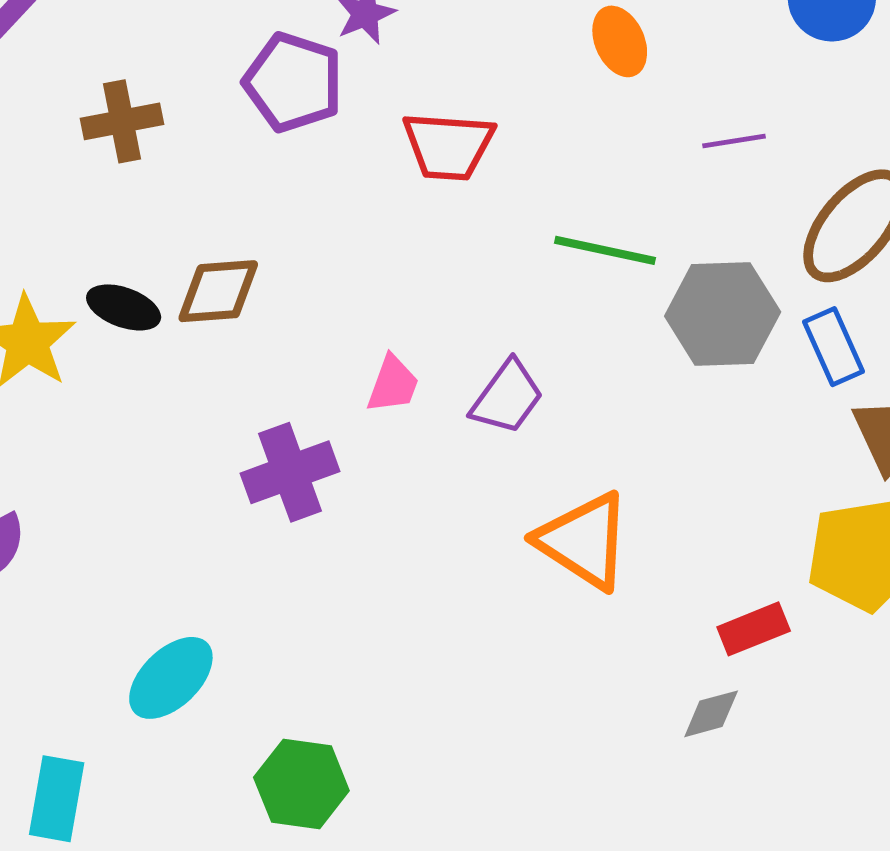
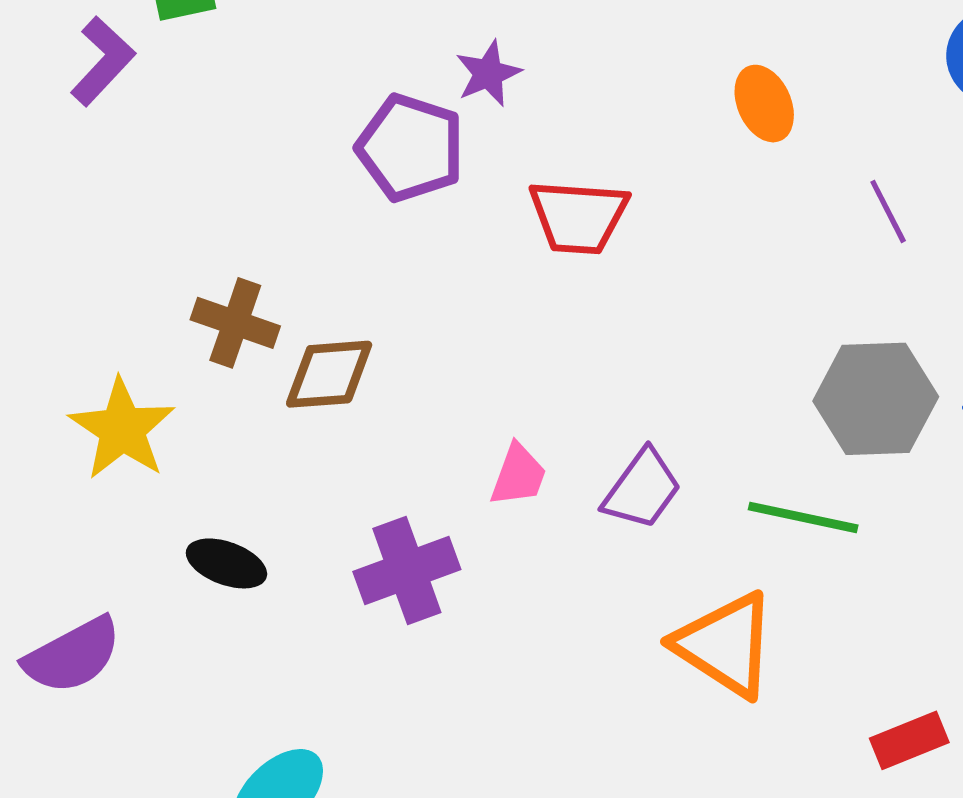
brown cross: (122, 121) -> (235, 323), moved, turned 30
purple line: (734, 141) -> (888, 211), turned 72
green line: (605, 250) -> (803, 517), moved
black ellipse: (124, 307) -> (226, 563), moved

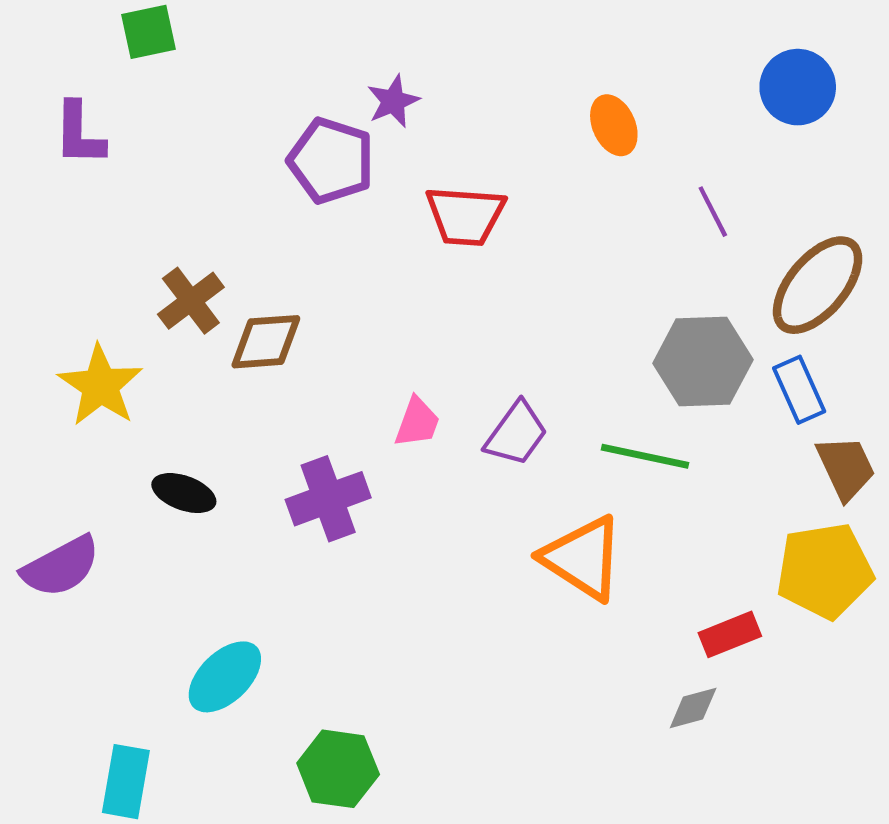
purple L-shape: (103, 61) -> (79, 134), moved, turned 138
brown cross: (235, 323) -> (191, 301), turned 34

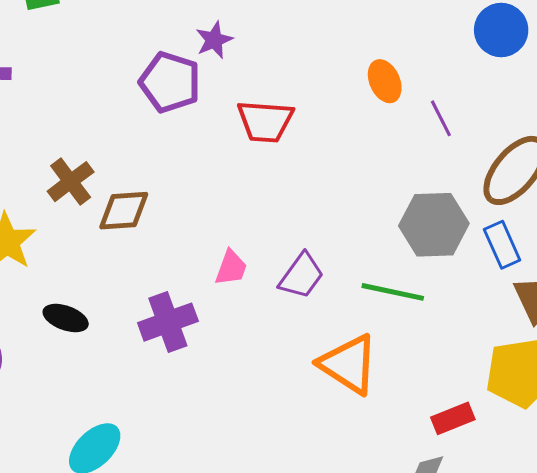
orange ellipse: (614, 125) -> (385, 81), moved

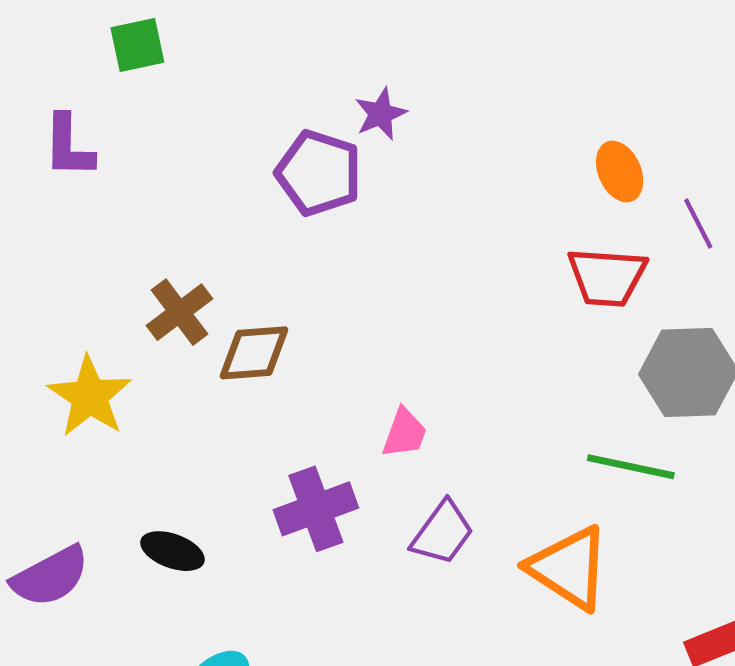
red trapezoid: (265, 121) -> (607, 277), moved
purple trapezoid: (301, 276) -> (442, 533), moved
black ellipse: (66, 318) -> (173, 551), moved

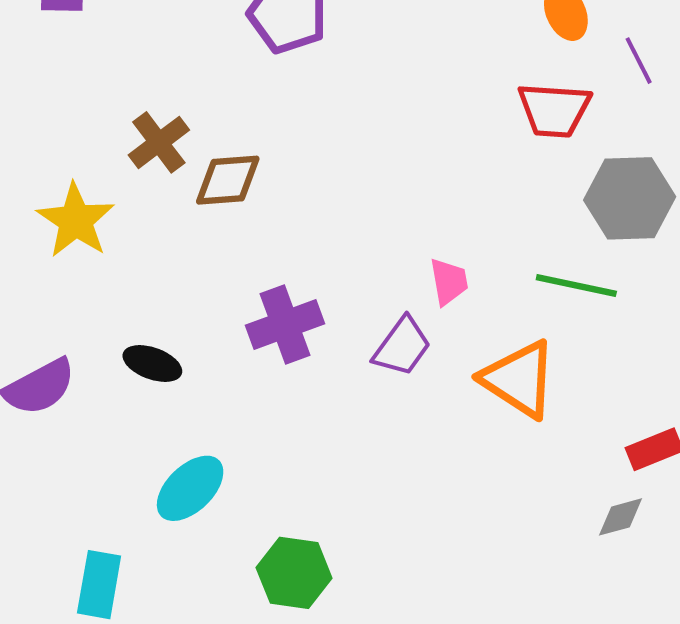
pink trapezoid: (404, 433) -> (449, 282), moved, turned -30

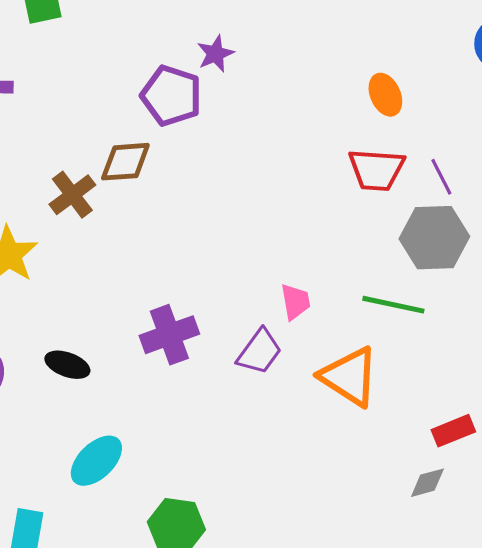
purple line: (639, 61) -> (441, 177), moved
brown diamond: (228, 180) -> (125, 162), moved

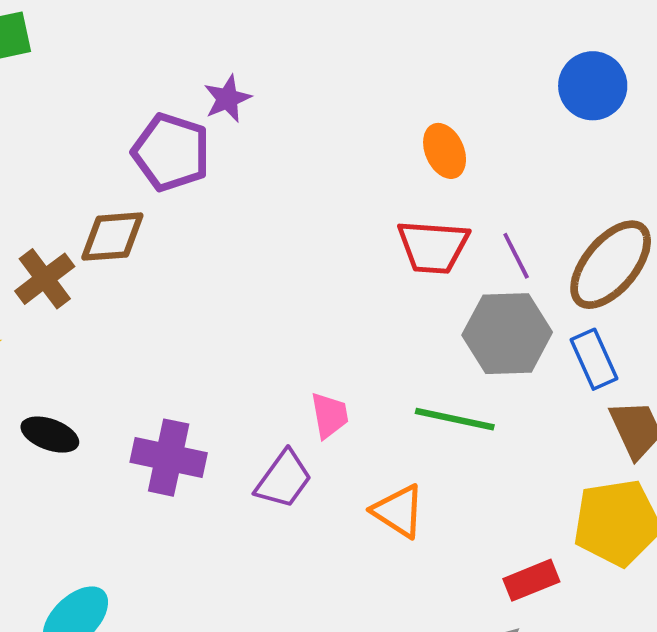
purple cross: (169, 335) -> (169, 458), turned 32
black ellipse: (67, 365) -> (50, 435), moved
orange triangle: (349, 377) -> (399, 511), size x0.7

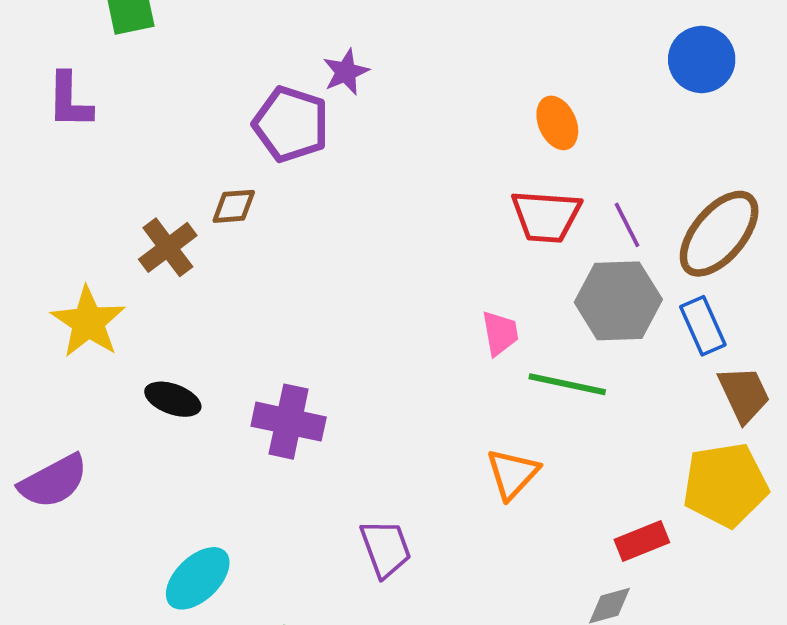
brown diamond: (112, 237) -> (234, 206), size x0.7
pink trapezoid: (330, 415) -> (500, 333), moved
purple trapezoid: (284, 479) -> (386, 548), moved, turned -56
orange triangle: (399, 511) -> (513, 474), turned 40

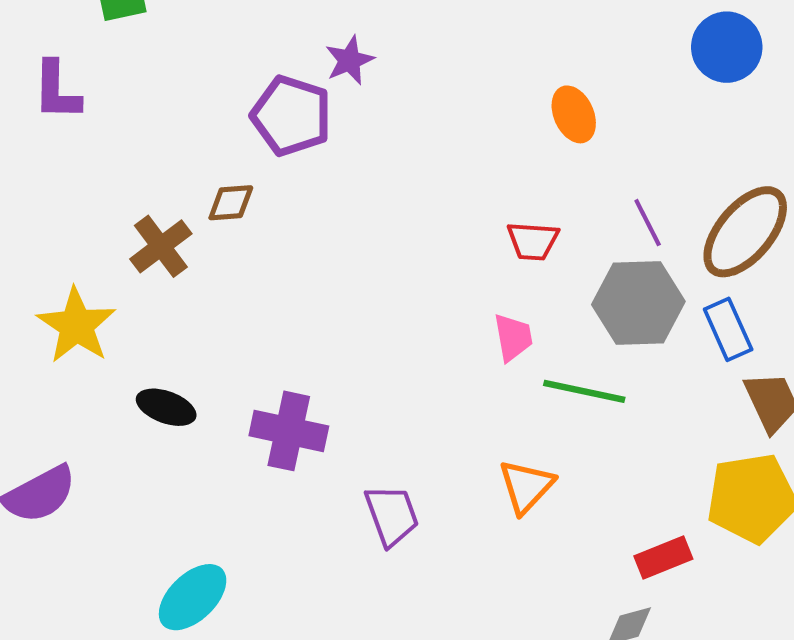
red trapezoid: (546, 216) -> (533, 241), moved, size x0.7
purple trapezoid: (386, 548) -> (392, 515), moved

